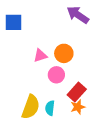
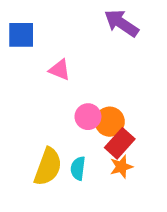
orange circle: (64, 53) -> (110, 122), moved
pink triangle: (40, 56) -> (60, 70), moved, turned 40

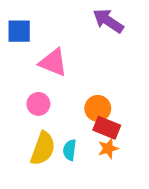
pink triangle: (60, 70) -> (53, 62), size x1.5
pink circle: (88, 117) -> (38, 104), moved
red rectangle: (120, 143) -> (107, 128), turned 70

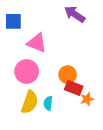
pink circle: (38, 104) -> (27, 72), size x1.5
orange star: (108, 148) -> (87, 99), moved

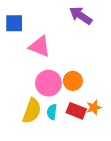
pink circle: (27, 72) -> (48, 83), moved
red rectangle: (74, 88) -> (76, 111), moved

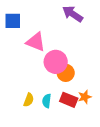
pink circle: (48, 83) -> (56, 62), moved
yellow semicircle: (32, 111) -> (29, 100), size x0.6

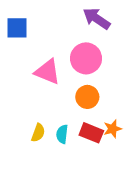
pink triangle: (36, 42) -> (47, 72), moved
pink circle: (56, 62) -> (86, 58), moved

